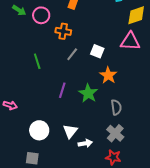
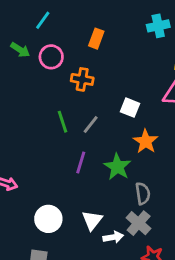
gray line: (72, 54) -> (91, 125), moved
green line: (37, 61) -> (62, 122), moved
gray semicircle: (116, 107) -> (143, 194), moved
gray cross: (115, 133) -> (139, 223), moved

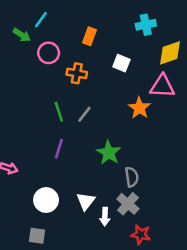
green arrow: (20, 50) -> (22, 35), moved
white square: (130, 108) -> (121, 63), moved
orange star: (146, 141) -> (139, 108), moved
purple line: (81, 163) -> (59, 149), moved
white arrow: (113, 237) -> (105, 217), turned 102

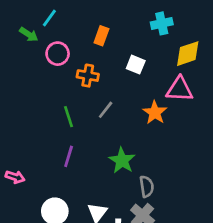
gray line: (84, 114) -> (106, 110), moved

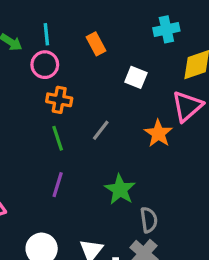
cyan line: (49, 18) -> (46, 34), moved, turned -42
orange rectangle: (101, 36) -> (96, 44), turned -48
orange cross: (88, 76) -> (59, 100), moved
pink triangle: (180, 89) -> (187, 106), turned -44

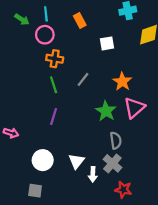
white square: (136, 77) -> (107, 43), turned -32
pink triangle: (187, 106) -> (134, 108), moved
green star: (120, 189) -> (106, 111), moved

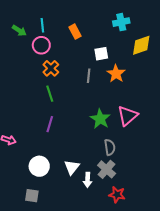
orange cross: (55, 59) -> (51, 68), turned 35
gray line: (83, 79) -> (89, 76), moved, turned -32
orange star: (122, 82) -> (116, 74), moved

